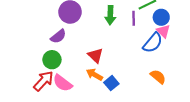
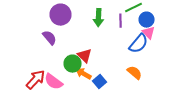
purple semicircle: (58, 36) -> (50, 38), turned -91
green circle: (52, 60) -> (72, 64), moved
orange semicircle: (158, 77) -> (134, 73), moved

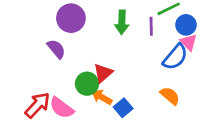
red triangle: (84, 56) -> (103, 73), turned 35

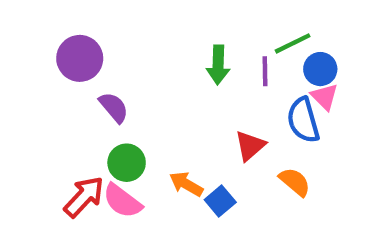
purple circle: (71, 18) -> (80, 58), moved
blue semicircle: (175, 57) -> (303, 120), turned 124
red triangle: (103, 73) -> (250, 146), moved
green circle: (87, 84) -> (127, 163), moved

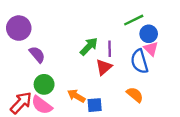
green arrow: (218, 65) -> (89, 46), moved, turned -138
purple line: (265, 71) -> (110, 49), moved
red triangle: (250, 146) -> (104, 67), moved
blue square: (220, 201) -> (95, 105), turned 35

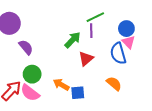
green line: (134, 20) -> (95, 17), moved
purple line: (110, 49) -> (91, 31), moved

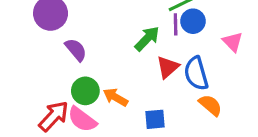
blue circle: (126, 29) -> (193, 21), moved
blue semicircle: (118, 53) -> (196, 73), moved
orange arrow: (61, 85) -> (115, 97), moved

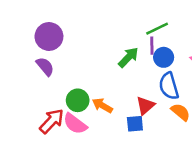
blue circle: (193, 21) -> (164, 57), moved
purple semicircle: (76, 50) -> (45, 66), moved
red triangle: (168, 67) -> (145, 106), moved

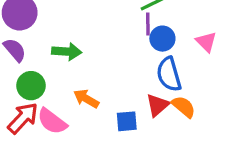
green arrow: (128, 57) -> (67, 52), moved, turned 50
green circle: (78, 100) -> (31, 86), moved
red triangle: (145, 106) -> (158, 105), moved

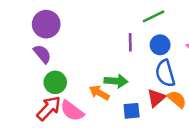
purple line: (148, 24) -> (130, 42), moved
green arrow: (67, 52) -> (116, 81), moved

